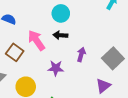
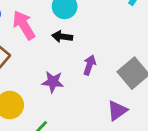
pink arrow: (36, 40) -> (24, 25), moved

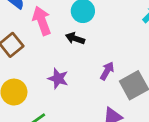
purple arrow: (90, 65) -> (107, 71), moved

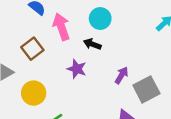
purple star: (58, 79) -> (77, 69), moved

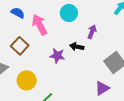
black arrow: (92, 44) -> (77, 47), moved
purple arrow: (122, 75) -> (92, 32), moved

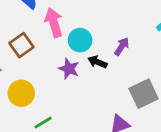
cyan circle: (69, 13) -> (80, 40), moved

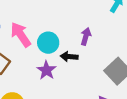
purple star: (69, 69) -> (46, 70), turned 30

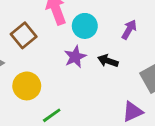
black arrow: (69, 57) -> (108, 61), moved

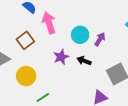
cyan circle: (85, 26) -> (80, 35), moved

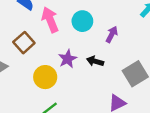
cyan circle: (80, 35) -> (82, 21), moved
yellow circle: (26, 76) -> (45, 77), moved

